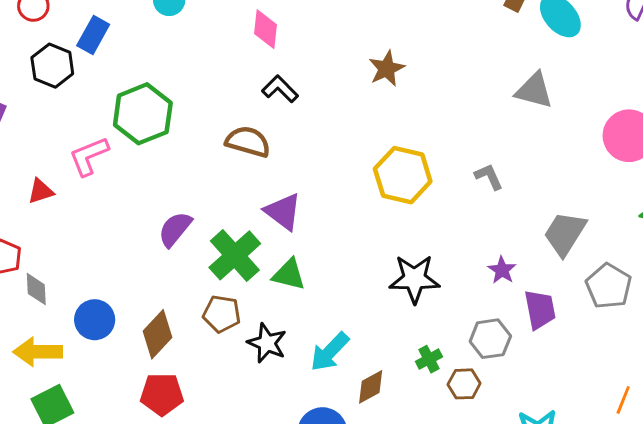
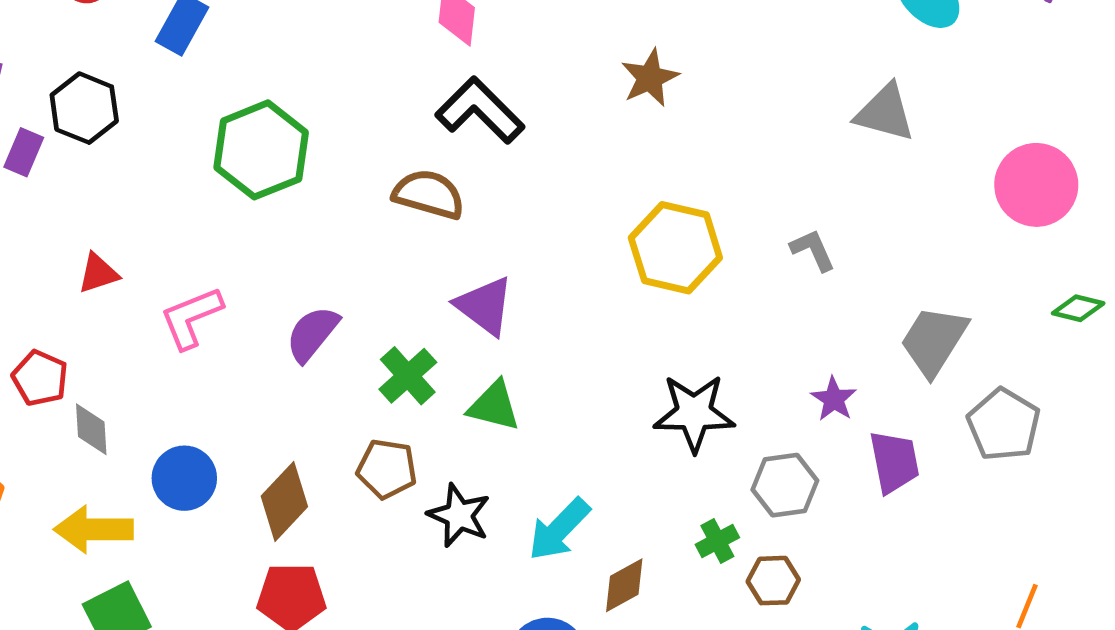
black hexagon: (52, 66) -> (84, 108), moved
black L-shape: (280, 89) -> (480, 110), size x1.5
pink L-shape: (89, 156) -> (191, 318), moved
green cross: (235, 255) -> (408, 376), size x0.7
gray hexagon: (490, 339) -> (785, 485), moved

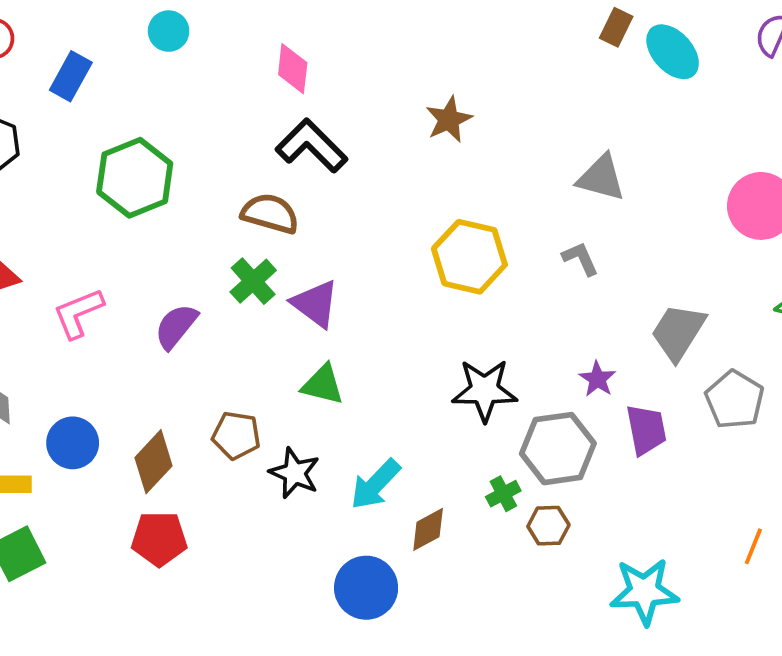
gray triangle: (885, 113) -> (601, 178), moved
green cross: (408, 376) -> (253, 281), moved
gray hexagon: (785, 485) -> (558, 449), size x1.4

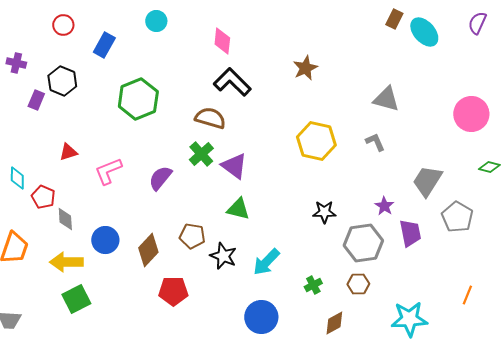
black star: (485, 390) -> (324, 212), size x0.7
green cross: (503, 494) -> (313, 285), moved
brown diamond: (428, 529) -> (334, 323), moved
red pentagon: (159, 539) -> (173, 291), moved

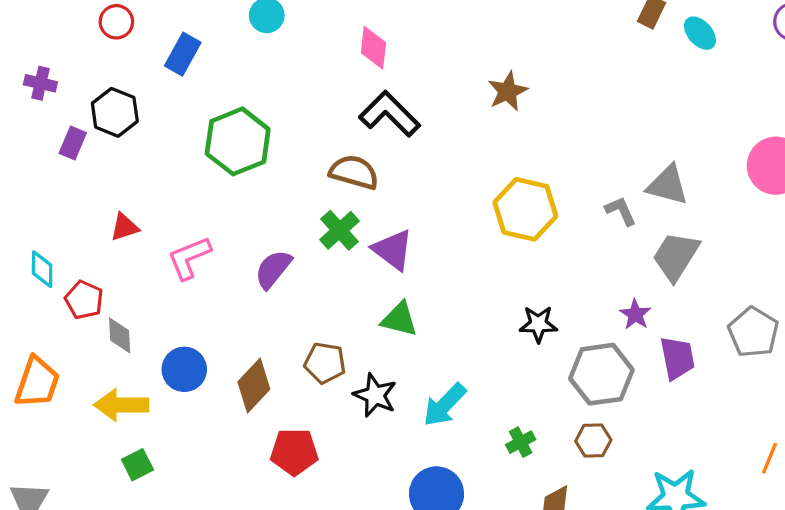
cyan ellipse: (424, 32) -> (700, 33), size x0.7
gray triangle: (386, 99) -> (668, 185), moved
gray trapezoid: (427, 181) -> (676, 256), moved
green square: (76, 299) -> (137, 465), size x0.7

